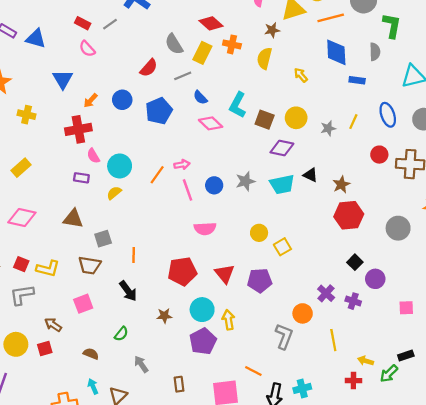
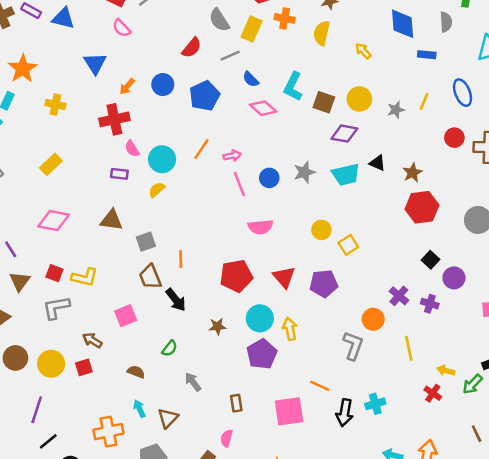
orange line: (157, 175) -> (202, 149), moved
brown trapezoid: (90, 265) -> (150, 277), moved, turned 60
red cross: (353, 381) -> (433, 393), turned 35

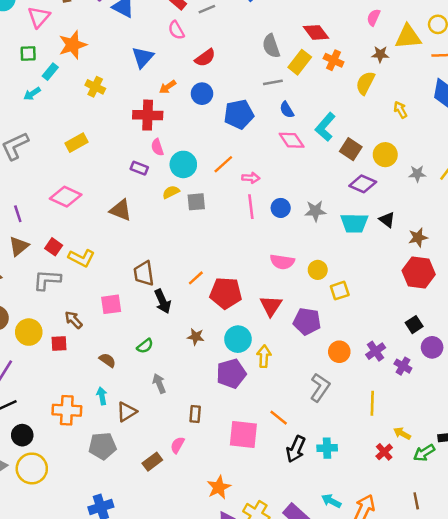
red semicircle: (192, 48) -> (205, 58), moved
pink semicircle: (260, 227) -> (282, 262), moved
gray square: (146, 242) -> (196, 202), moved
orange line: (181, 259) -> (196, 278), moved, turned 35
orange circle: (373, 319) -> (339, 352), moved

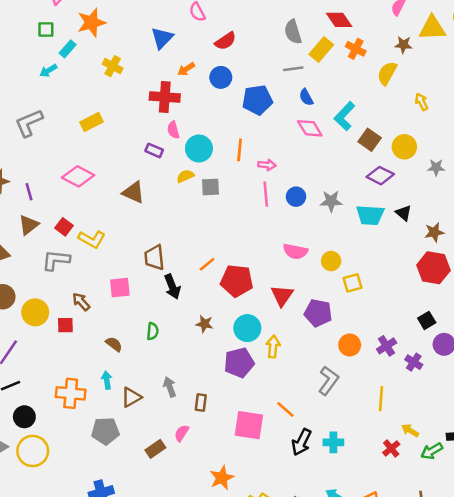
orange line: (223, 164) -> (240, 150), turned -45
green semicircle: (145, 346) -> (153, 331), turned -49
gray arrow: (159, 383) -> (170, 387), moved

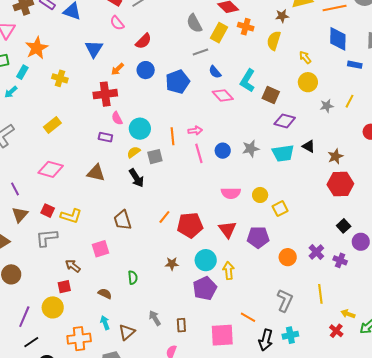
yellow circle: (404, 147) -> (308, 82), moved
orange line: (240, 150) -> (173, 136), moved
black arrow: (172, 287) -> (136, 178), moved
yellow circle: (35, 312) -> (53, 307), moved
gray L-shape: (329, 381) -> (285, 300), moved

